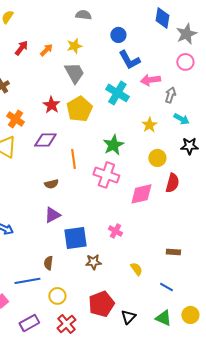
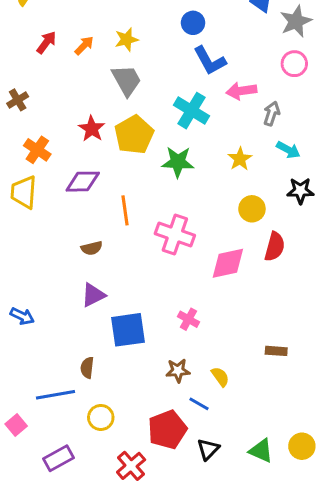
green star: (113, 145) -> (178, 162), moved, turned 30
brown star: (93, 262) -> (178, 371), moved
blue line: (166, 287) -> (199, 404), moved
red cross: (66, 324) -> (131, 466), moved

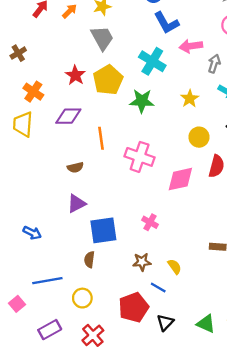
blue arrow: (22, 316) -> (32, 233), moved
brown semicircle: (87, 368) -> (89, 260), moved
red cross: (131, 466) -> (93, 335), moved

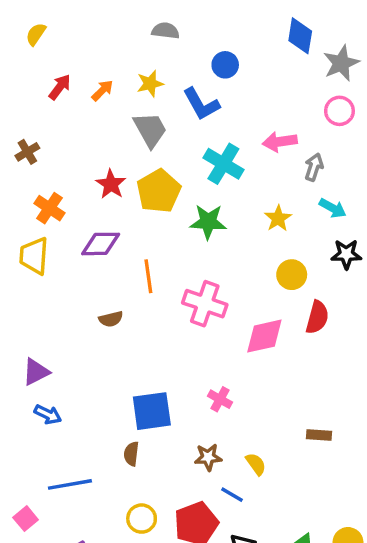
blue L-shape: (166, 23) -> (201, 104), moved
purple triangle: (77, 204) -> (36, 372), moved
yellow circle: (82, 298) -> (142, 519), moved

